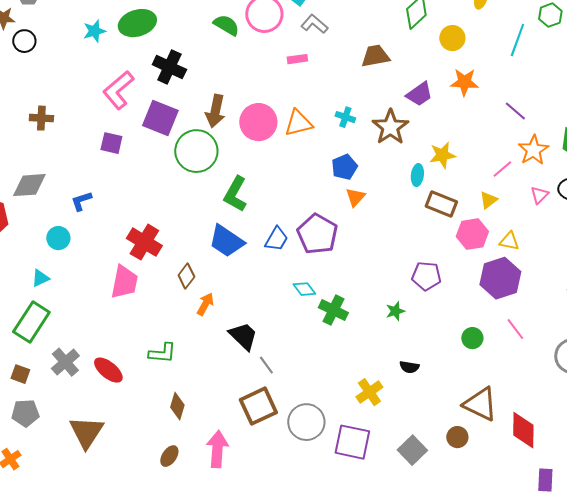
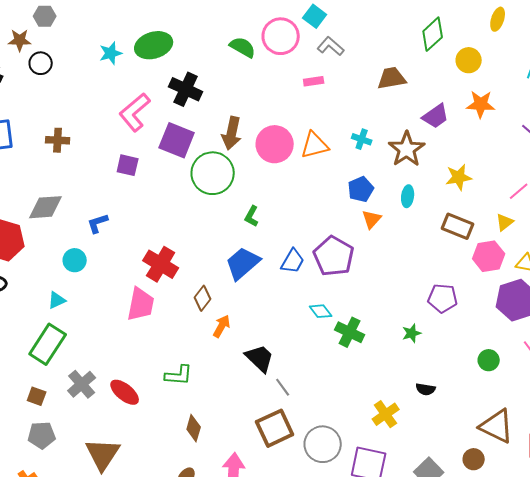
cyan ellipse: (417, 175) -> (408, 196), moved
green L-shape: (235, 194) -> (252, 216), size x0.6
blue trapezoid: (226, 241) -> (243, 263), turned 105

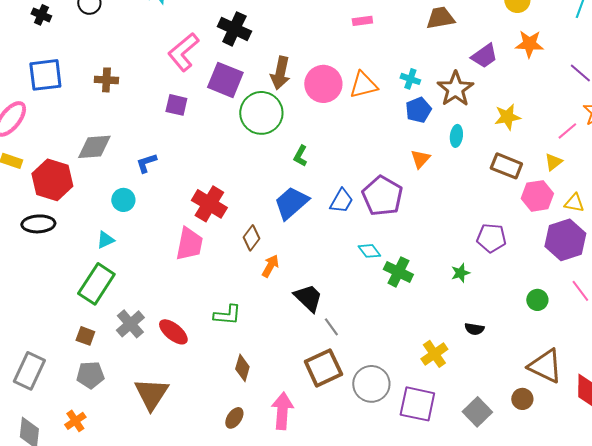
blue pentagon: (361, 189) -> (418, 110), moved

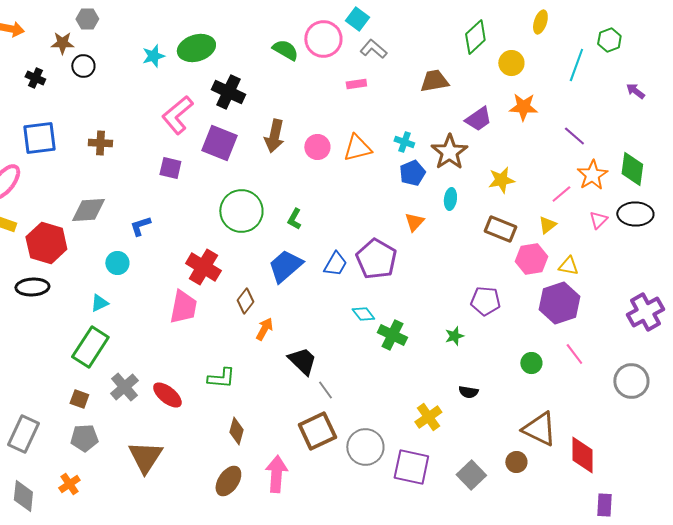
pink circle: (323, 84) -> (317, 147), size x0.7
green circle: (261, 113) -> (241, 211), moved
brown ellipse: (234, 418) -> (228, 481), size x1.4

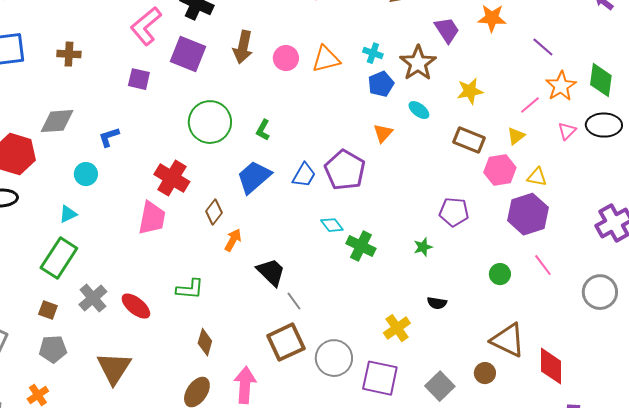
purple trapezoid: (478, 119) -> (447, 30), turned -88
cyan ellipse: (450, 199) -> (419, 110), turned -60

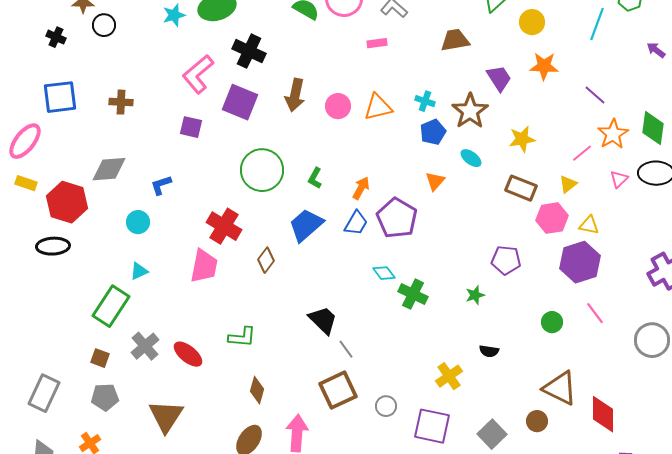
cyan triangle: (68, 214) -> (139, 271), moved
orange arrow: (233, 240) -> (361, 188), moved
gray circle: (334, 358) -> (386, 406), size x0.6

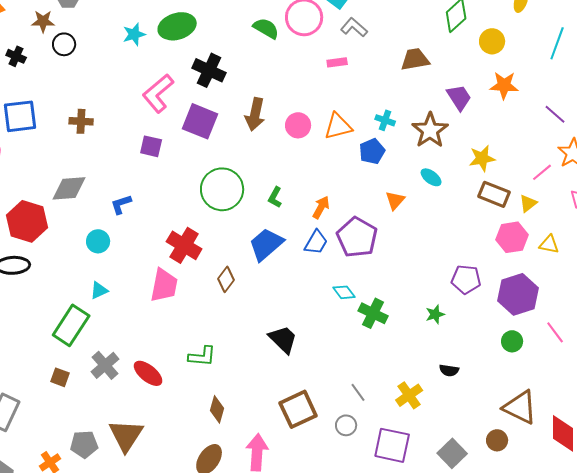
blue pentagon: (433, 132) -> (372, 151), moved
brown rectangle: (521, 188) -> (494, 194), moved
purple hexagon: (580, 262) -> (518, 294), moved
gray line: (346, 349) -> (358, 392), moved
gray pentagon: (105, 397) -> (84, 444), moved

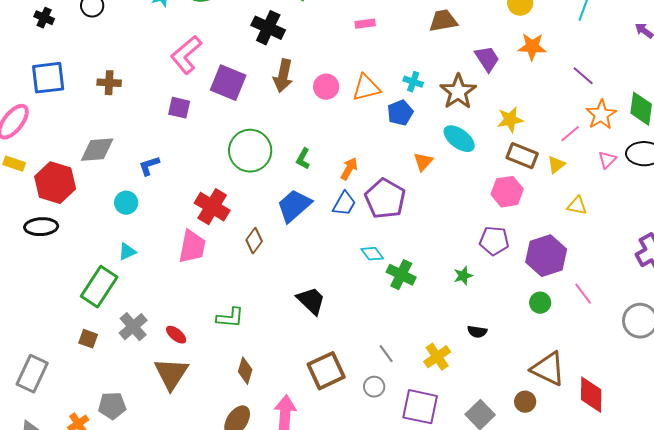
black cross: (209, 70) -> (268, 28), moved
cyan ellipse: (431, 177) -> (459, 139), size x1.5
pink hexagon: (512, 237) -> (507, 192), moved
red ellipse: (148, 373) -> (176, 335), size x0.7
brown triangle: (126, 435) -> (171, 374), moved

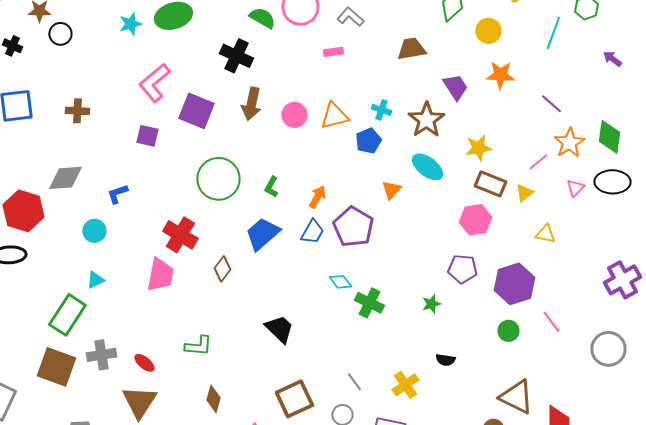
gray cross: (133, 327) -> (101, 355), turned 32
brown square: (88, 339) -> (56, 367), size x2.0

